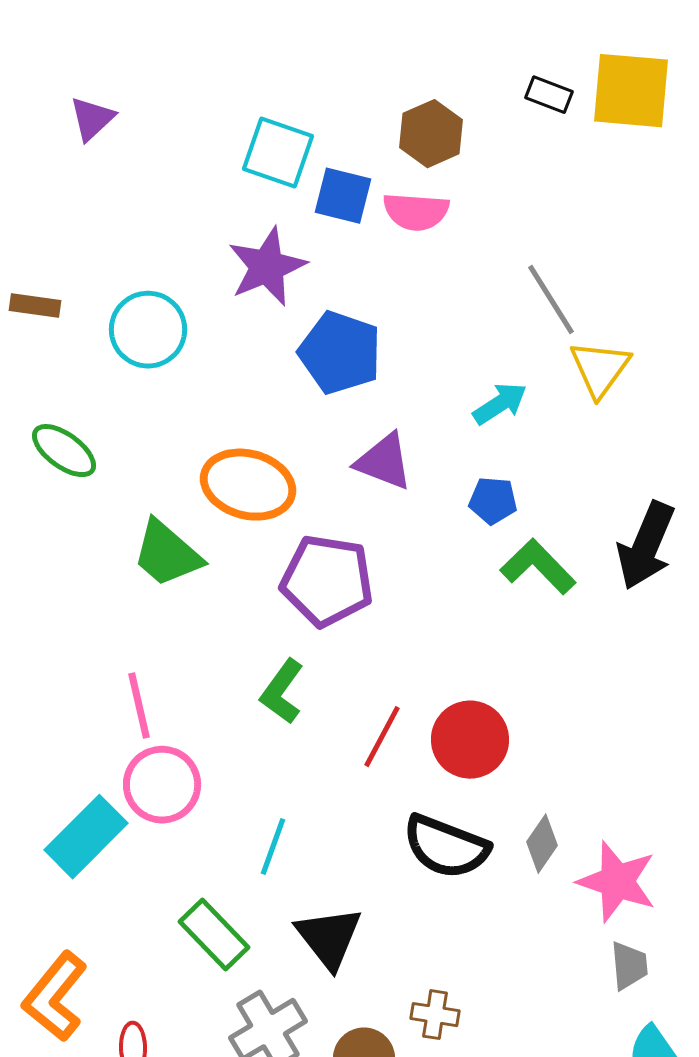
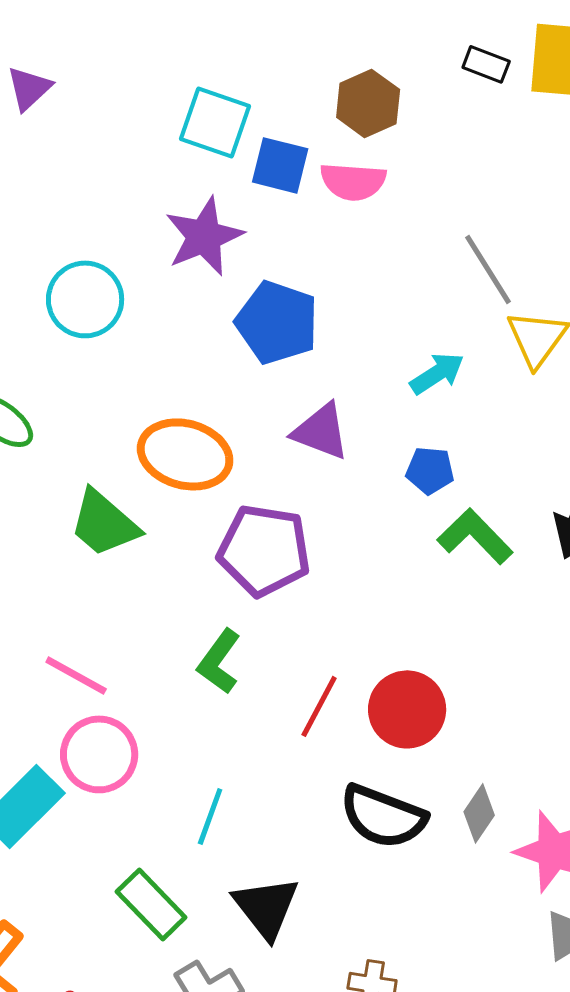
pink line: (139, 706) -> (76, 675), turned -48

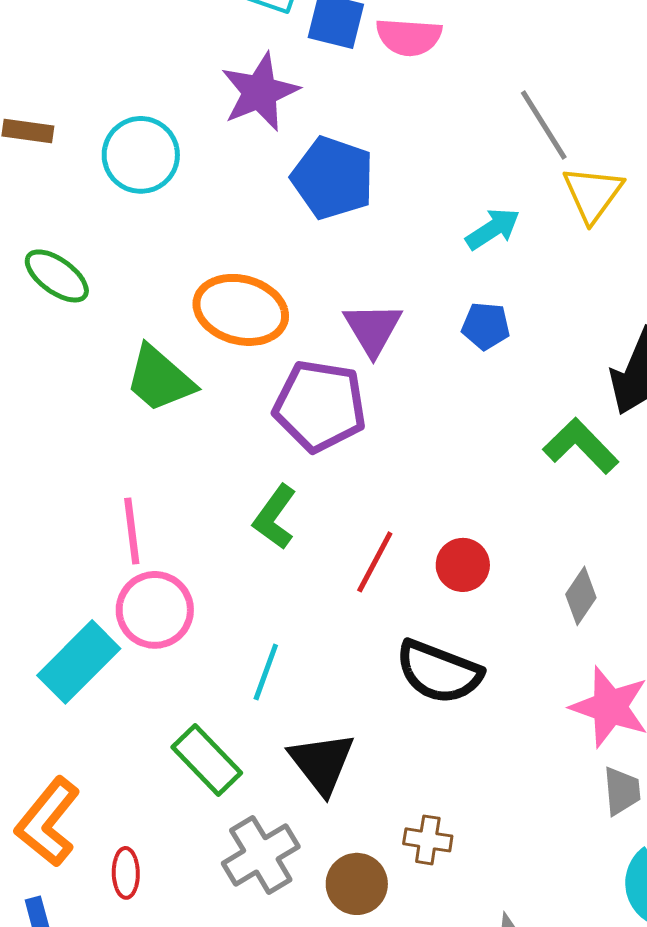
purple triangle: (321, 431) -> (373, 329), moved, turned 38
green L-shape: (475, 536) -> (581, 446), moved
pink line: (76, 675) -> (132, 531), turned 54
red circle: (407, 709) -> (463, 565), size x0.7
gray diamond: (479, 813) -> (581, 596), moved

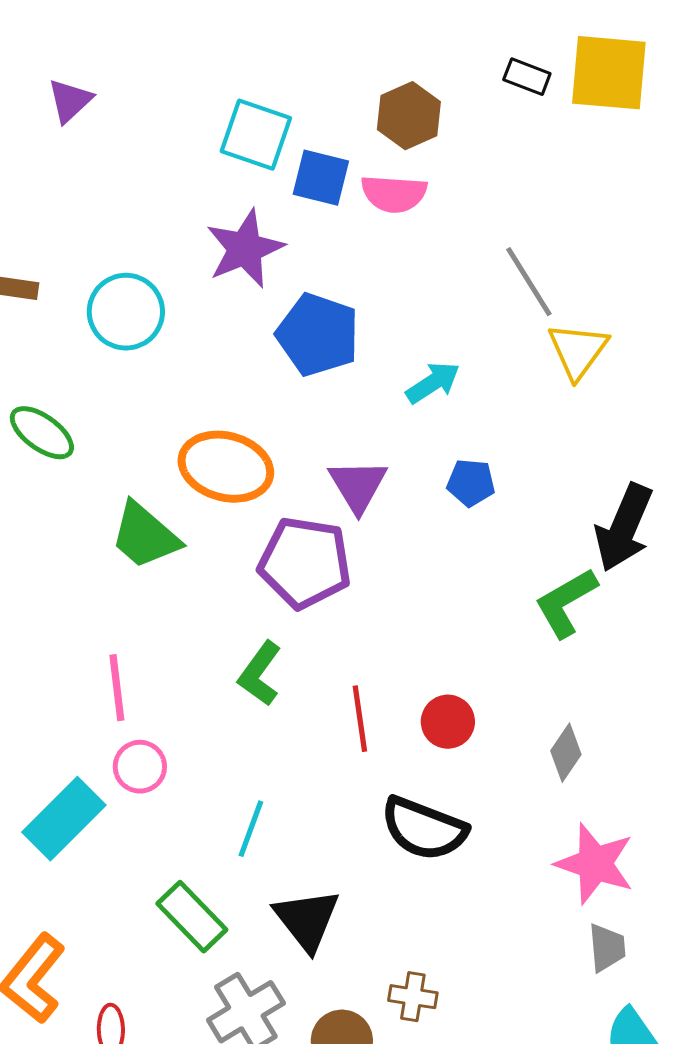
cyan arrow: (493, 229) -> (433, 383), moved
green L-shape: (581, 446) -> (566, 603), turned -76
red line: (375, 562) -> (360, 719), turned -36
pink circle: (155, 610) -> (140, 767), size x0.7

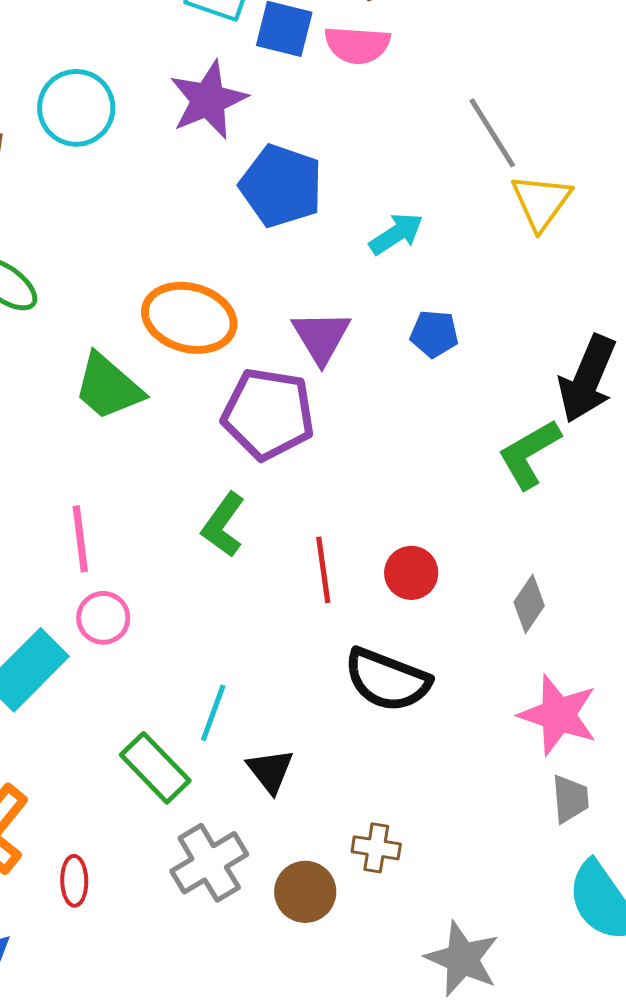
cyan circle: (126, 312) -> (76, 108), moved
cyan line: (251, 829) -> (213, 713), moved
black triangle: (307, 920) -> (270, 771), size x0.7

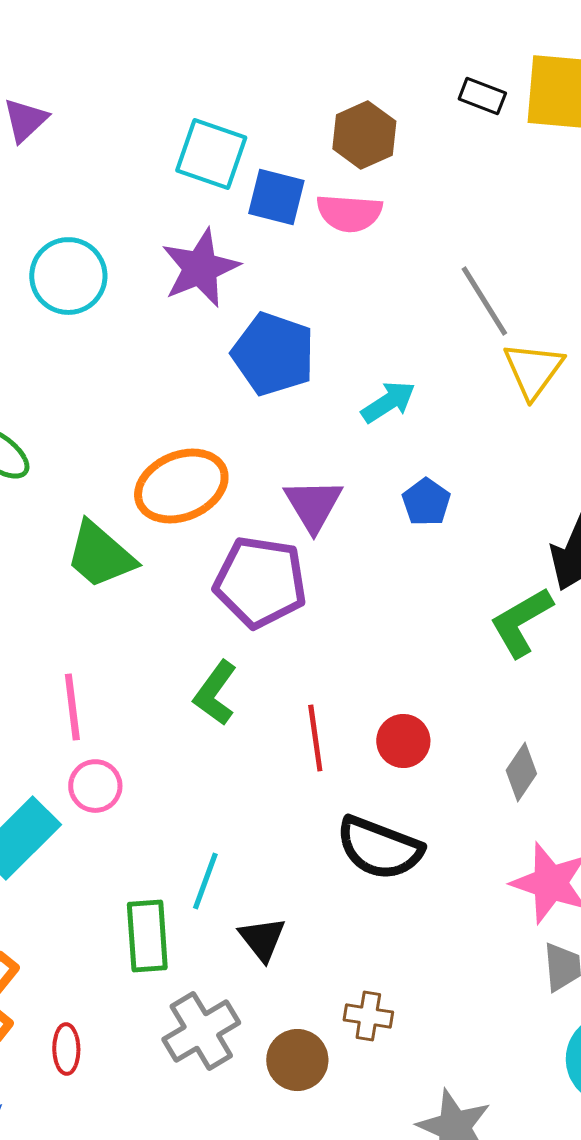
orange ellipse: (189, 318) -> (181, 486), turned -38
blue pentagon: (434, 334) -> (426, 502), turned 30
green rectangle: (155, 768) -> (147, 936), turned 40

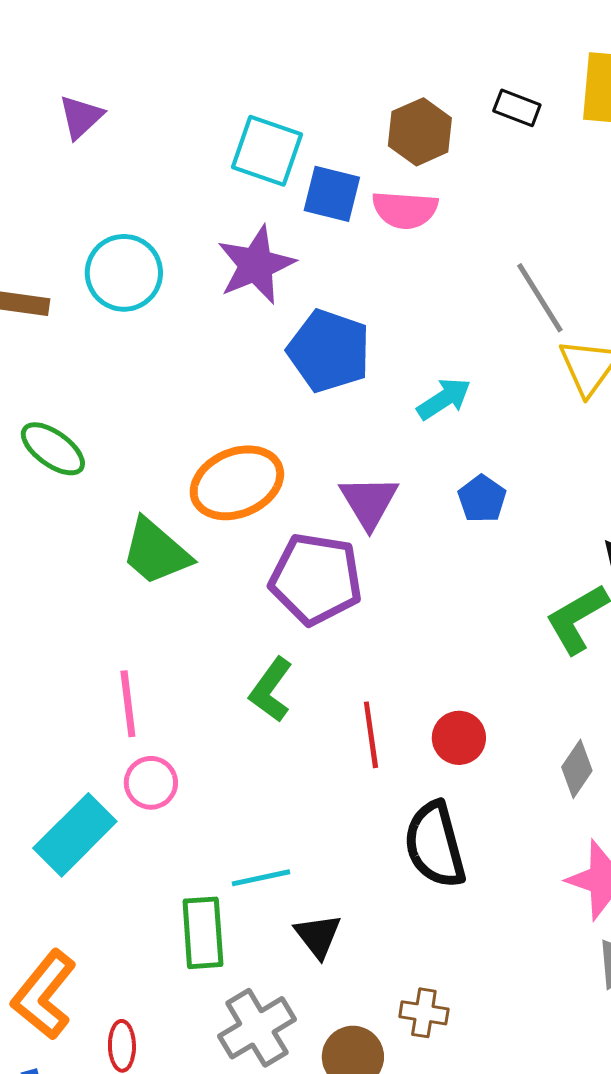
black rectangle: (482, 96) -> (517, 108), moved
black semicircle: (379, 848) -> (435, 845), turned 54
cyan line: (205, 881) -> (261, 878), turned 58

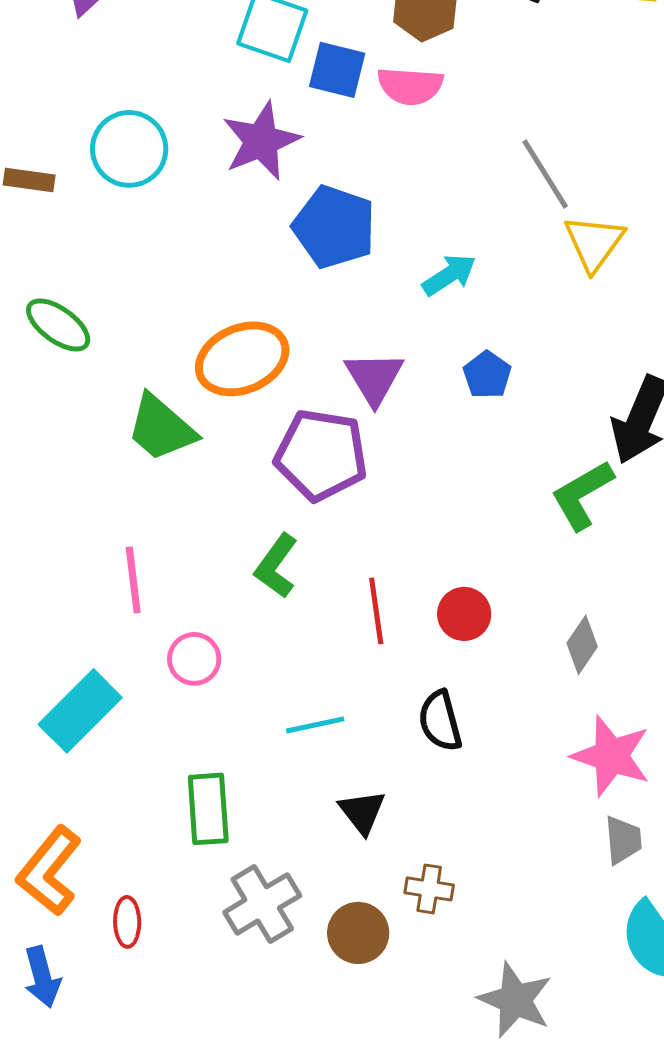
pink circle: (151, 783) -> (194, 659), moved
black semicircle: (435, 845) -> (440, 721), size x0.7
cyan line: (261, 878) -> (315, 725), moved
black triangle: (318, 936) -> (362, 812), moved

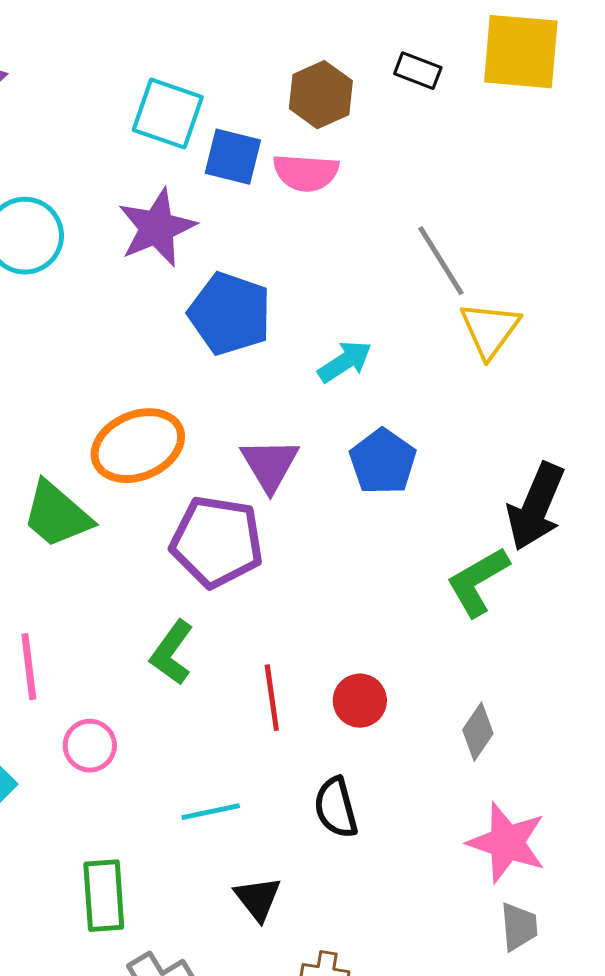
blue pentagon: (487, 375) -> (383, 462), size x1.4

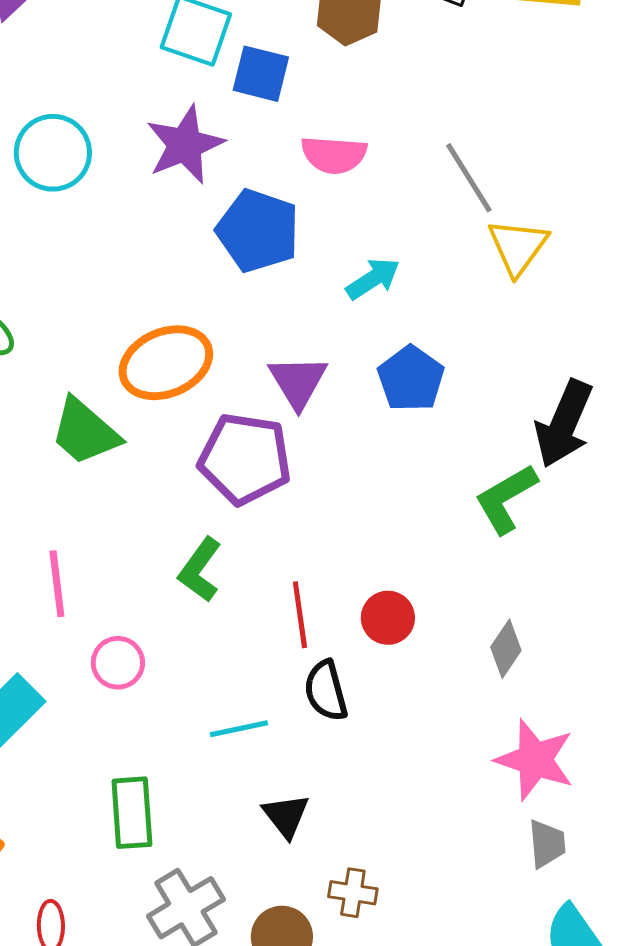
pink semicircle: (306, 173) -> (334, 155), moved
black semicircle: (336, 808) -> (326, 691), moved

